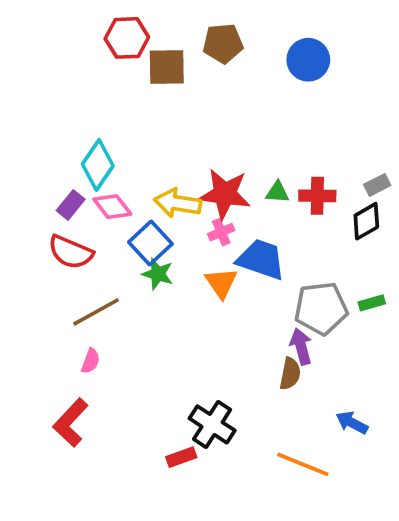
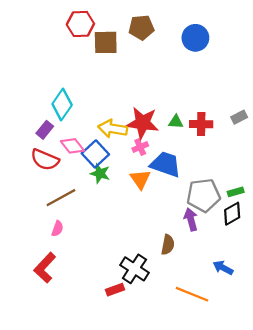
pink diamond: (112, 207) -> (72, 146), moved
black diamond: (366, 221) -> (232, 214), moved
brown semicircle: (290, 374) -> (168, 245), moved

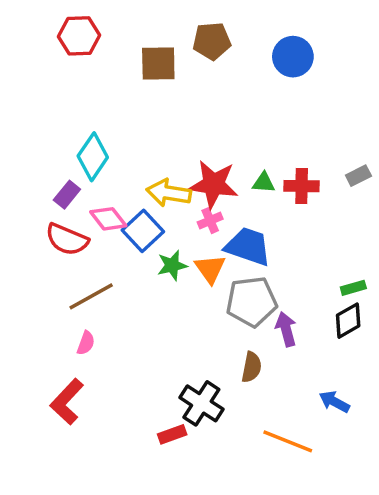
red hexagon: (80, 24) -> (79, 36), moved
green star: (100, 173) -> (172, 265), moved, turned -30
gray pentagon: (203, 195) -> (252, 302), moved

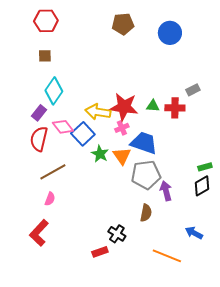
brown square: (158, 64) -> (45, 56), moved, size x0.6
gray rectangle: (358, 176) -> (193, 90), moved
red semicircle: (67, 239) -> (39, 139), turned 80
green star: (172, 265) -> (100, 154), turned -30
black cross: (201, 403) -> (117, 234), size x0.7

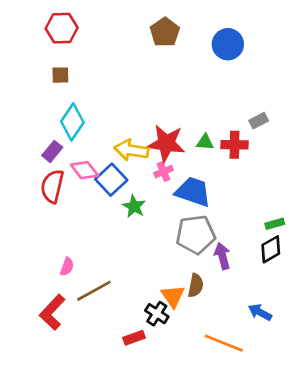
brown pentagon: (123, 24) -> (165, 32), turned -30
orange triangle: (122, 156) -> (173, 296), moved
brown line: (53, 172) -> (94, 291), moved

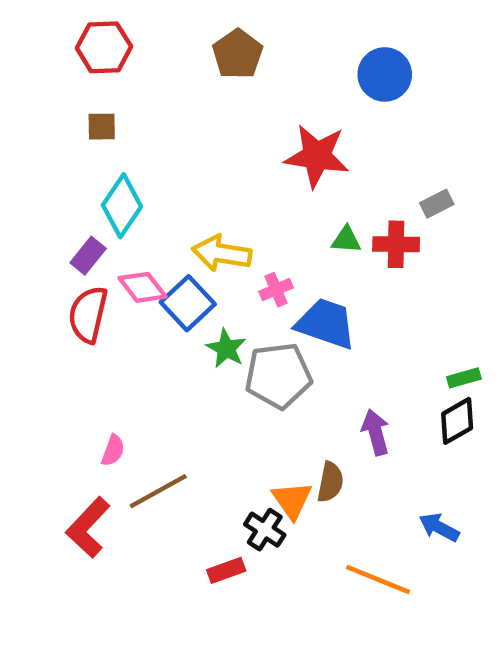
brown pentagon: (165, 32) -> (238, 54), moved
red star: (166, 143) -> (317, 156), moved
gray pentagon: (196, 235) -> (278, 376), moved

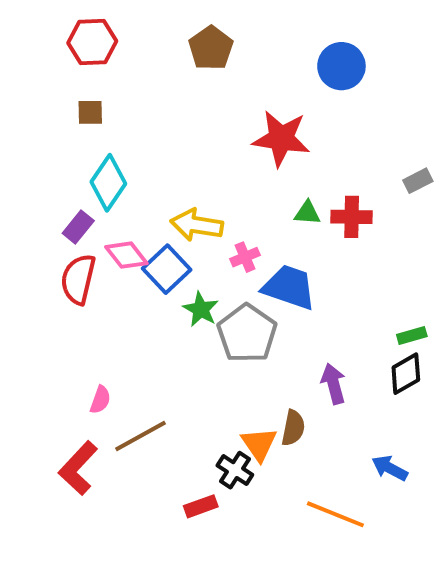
gray rectangle: (437, 204) -> (418, 181), moved
gray pentagon: (278, 376) -> (247, 333), turned -30

